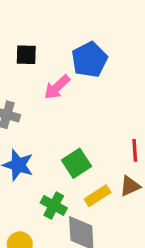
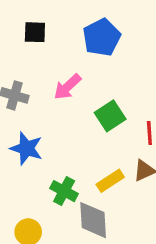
pink arrow: (57, 87) -> (67, 87), moved
green square: (76, 163) -> (110, 116), moved

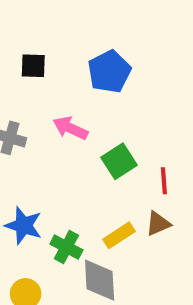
pink arrow: (67, 87) -> (70, 128), turned 68
blue star: (26, 148) -> (24, 226), moved

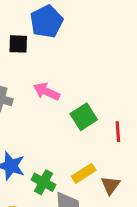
blue pentagon: (109, 72) -> (46, 22), moved
brown triangle: (158, 224) -> (110, 185), moved, turned -30

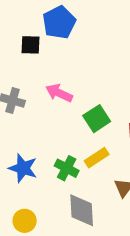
yellow rectangle: (84, 173) -> (97, 158), moved
green cross: (44, 182) -> (67, 168), moved

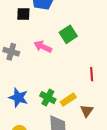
green square: (97, 119) -> (68, 34), moved
yellow rectangle: (97, 158) -> (68, 100), moved

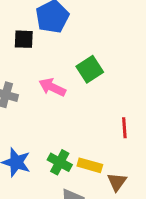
yellow rectangle: (68, 100) -> (90, 165), turned 49

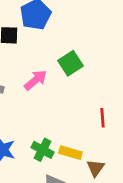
pink arrow: (52, 87) -> (36, 80), turned 115

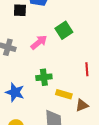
green cross: (43, 150) -> (44, 77), moved, turned -35
brown triangle: (96, 168) -> (82, 105), turned 32

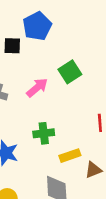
yellow rectangle: (64, 94) -> (70, 156), turned -35

